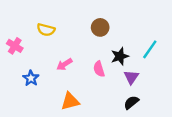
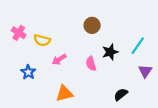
yellow semicircle: (46, 30) -> (42, 40), moved
pink cross: (15, 46) -> (19, 33), moved
purple triangle: (131, 77) -> (145, 71), moved

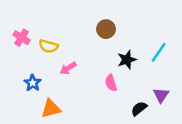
pink semicircle: (91, 64) -> (111, 83), moved
purple triangle: (145, 71) -> (161, 95), moved
orange triangle: (64, 93) -> (51, 109), moved

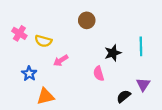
brown circle: (106, 29) -> (87, 20), moved
cyan line: (159, 52) -> (141, 46), turned -36

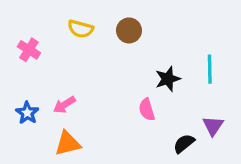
yellow semicircle: (43, 41) -> (81, 29), moved
pink arrow: (61, 61) -> (64, 105), moved
blue star: (29, 74) -> (27, 113), moved

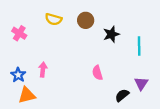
black star: (168, 79) -> (111, 34), moved
pink arrow: (64, 105) -> (43, 70), turned 128
orange triangle: (68, 143) -> (27, 95), moved

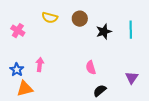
cyan line: (139, 46) -> (131, 30), moved
black semicircle: (122, 95) -> (100, 91), moved

